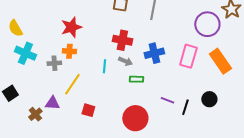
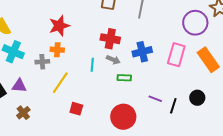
purple triangle: (52, 103) -> (19, 86), moved

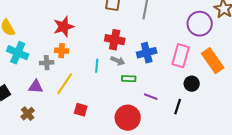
purple triangle: (19, 86) -> (36, 87), moved
black circle: (197, 98) -> (192, 84), moved
purple line: (155, 99) -> (151, 97), moved

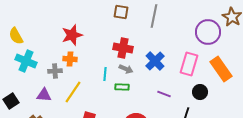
blue cross: (147, 53) -> (155, 61), turned -30
green rectangle: (129, 79) -> (122, 87), moved
purple line: (151, 97) -> (164, 94), moved

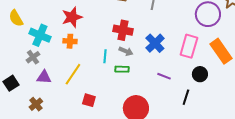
cyan cross: (26, 61) -> (40, 35), moved
gray cross: (55, 71) -> (33, 57), moved, turned -32

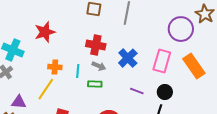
orange cross: (70, 41) -> (55, 67), moved
black circle: (200, 74) -> (165, 92), moved
purple triangle: (44, 77) -> (19, 102), moved

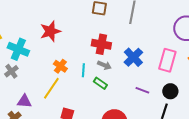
orange cross: (55, 67) -> (60, 66), turned 32
green rectangle: (95, 84) -> (100, 83), turned 32

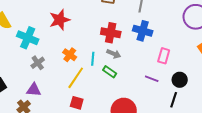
blue cross: (133, 57) -> (143, 31), moved, turned -30
pink rectangle: (167, 60) -> (164, 56), moved, size x0.7
gray cross: (11, 71) -> (38, 63), moved
yellow line: (51, 88) -> (76, 78), moved

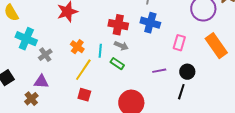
cyan cross: (28, 38) -> (26, 39), moved
pink rectangle: (164, 56) -> (179, 43), moved
purple line: (152, 79) -> (159, 71), turned -32

